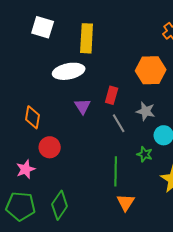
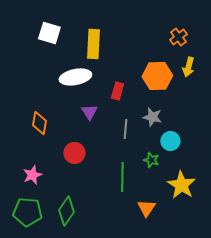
red rectangle: (112, 95) -> (117, 91), moved
gray line: (119, 123) -> (125, 129), turned 36
red circle: (50, 147) -> (74, 153), moved
orange triangle: (126, 202) -> (146, 208), moved

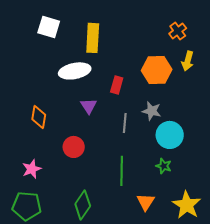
cyan circle: (170, 141) -> (170, 135), size x1.4
green star: (151, 160) -> (164, 166), moved
yellow star: (181, 185) -> (187, 205), moved
green diamond: (66, 211) -> (83, 205), moved

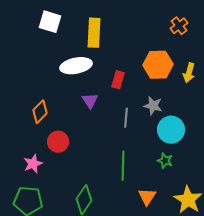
yellow arrow: (188, 61) -> (189, 73), moved
orange diamond: (39, 117) -> (40, 112), turned 35
red circle: (74, 147) -> (58, 142), moved

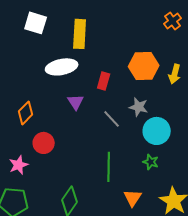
orange cross: (179, 26) -> (173, 21), moved
gray line: (126, 118) -> (112, 119), turned -48

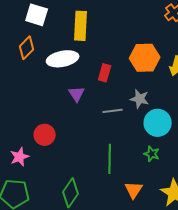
orange diamond: (26, 113) -> (27, 48), moved
gray line: (112, 119) -> (113, 111), turned -54

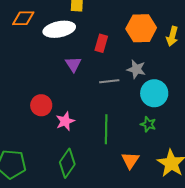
orange diamond: (27, 48) -> (23, 18), turned 45
pink star: (20, 157) -> (65, 121), moved

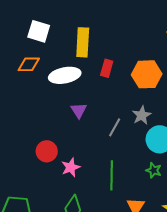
red rectangle: (101, 43) -> (107, 68), moved
gray star: (136, 69) -> (142, 115), turned 30
gray line: (109, 81) -> (115, 127), turned -54

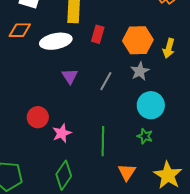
gray star: (142, 115) -> (140, 71), moved
gray line: (115, 127) -> (106, 81), moved

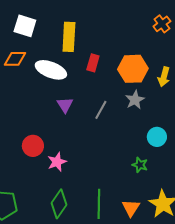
white ellipse: (56, 41) -> (51, 70), turned 32
cyan circle: (151, 105) -> (157, 137), moved, size x0.7
green line: (103, 141) -> (99, 204), moved
orange triangle: (127, 172) -> (131, 208), moved

